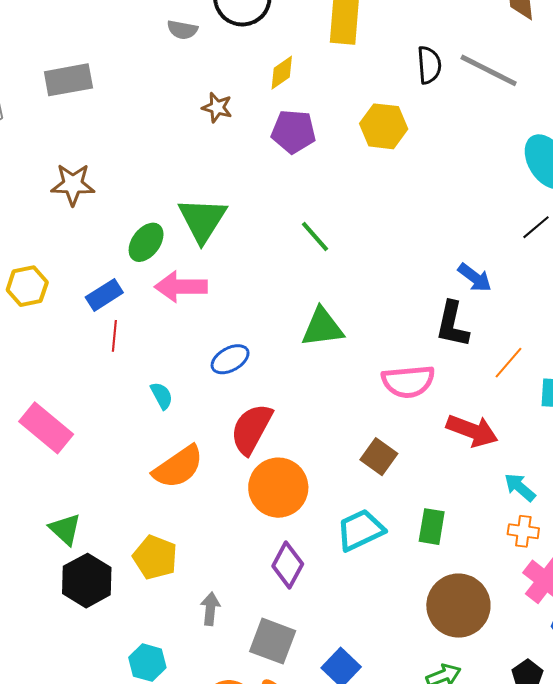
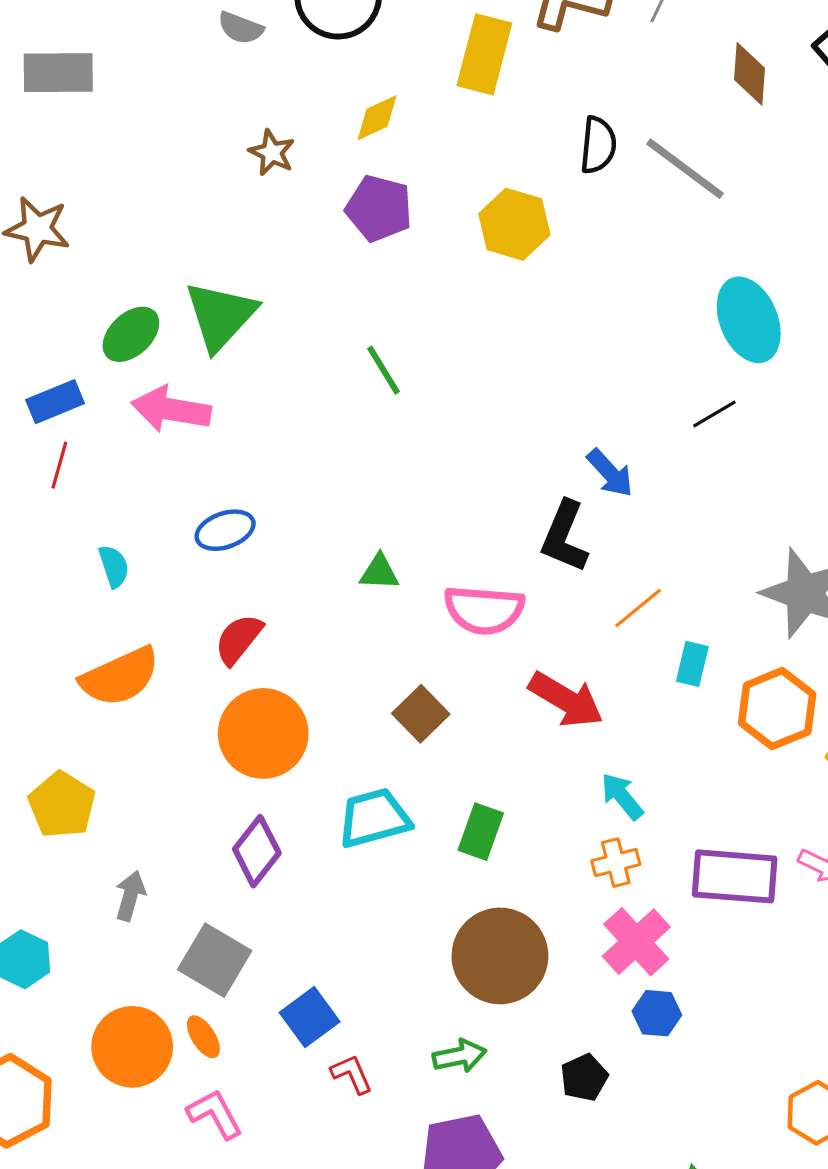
green triangle: (322, 327) -> (379, 572), moved, size x0.6
red semicircle: (251, 429) -> (239, 639), size x0.7
orange cross: (523, 531) -> (616, 863), turned -32

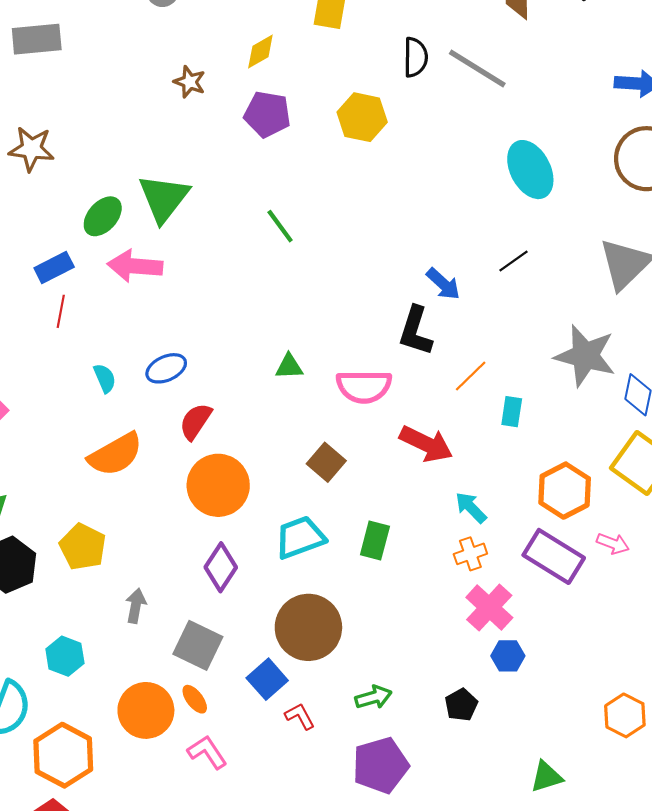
black line: (714, 414) -> (514, 261), moved
blue ellipse: (225, 530) -> (166, 368), moved
orange hexagon: (777, 709) -> (565, 491), moved
purple rectangle: (735, 876) -> (554, 556), turned 32
brown circle: (500, 956) -> (308, 627), moved

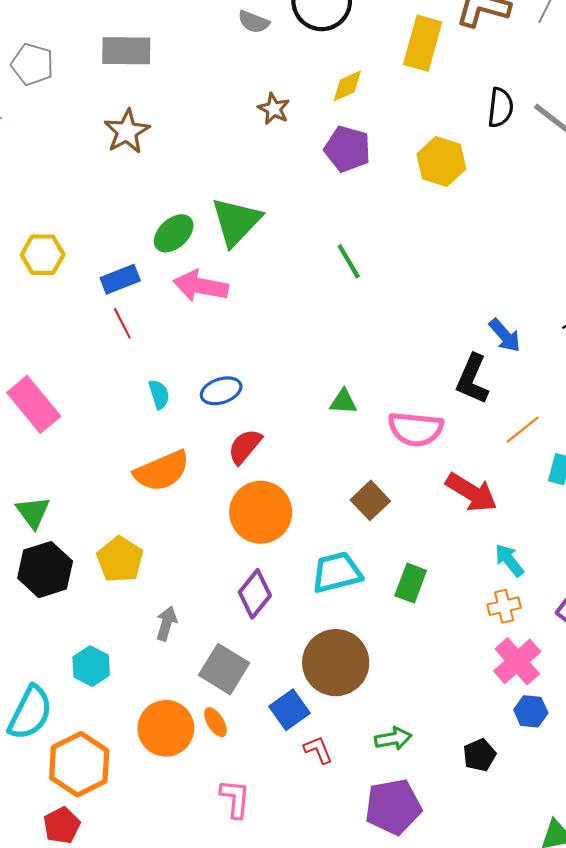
brown star: (31, 149) -> (127, 132), moved, turned 30
red line: (61, 311) -> (122, 323), turned -44
pink L-shape: (207, 752) -> (235, 799), moved, turned 33

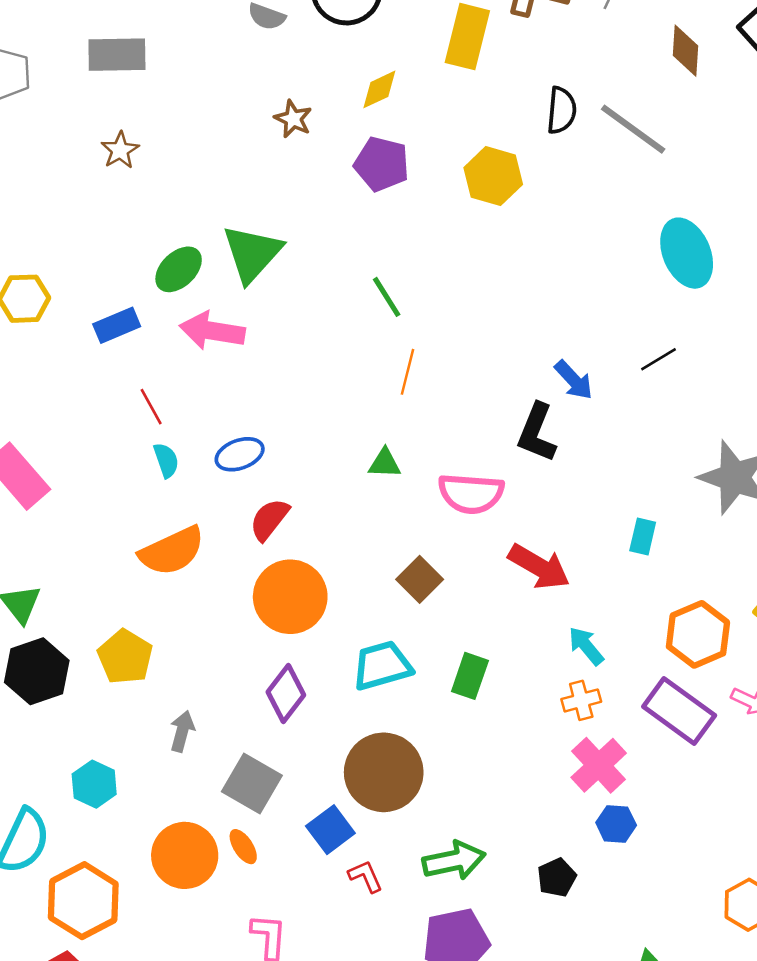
brown star: (127, 132) -> (120, 150), size x0.7
red line: (122, 323) -> (151, 407), moved
orange line: (523, 430) -> (408, 372), moved, turned -36
green arrow: (393, 739) -> (454, 861), size x1.4

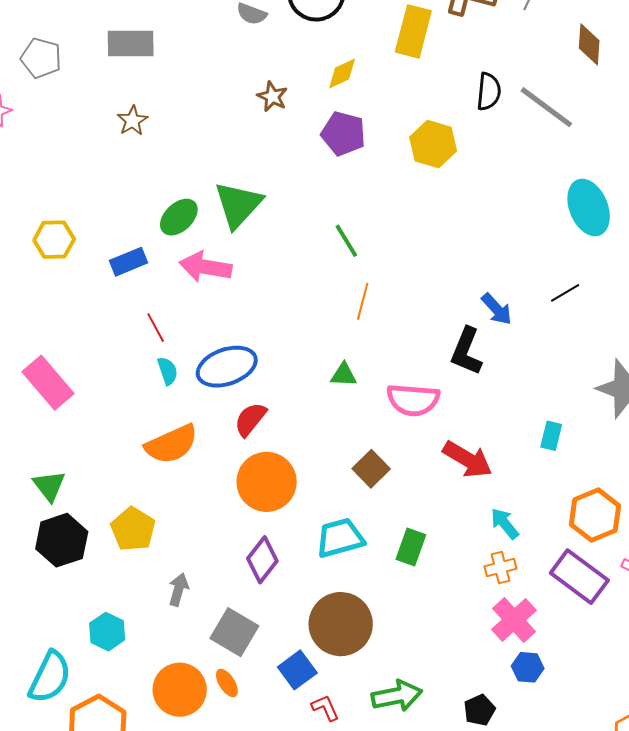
blue ellipse: (240, 454) -> (227, 367), size x1.5

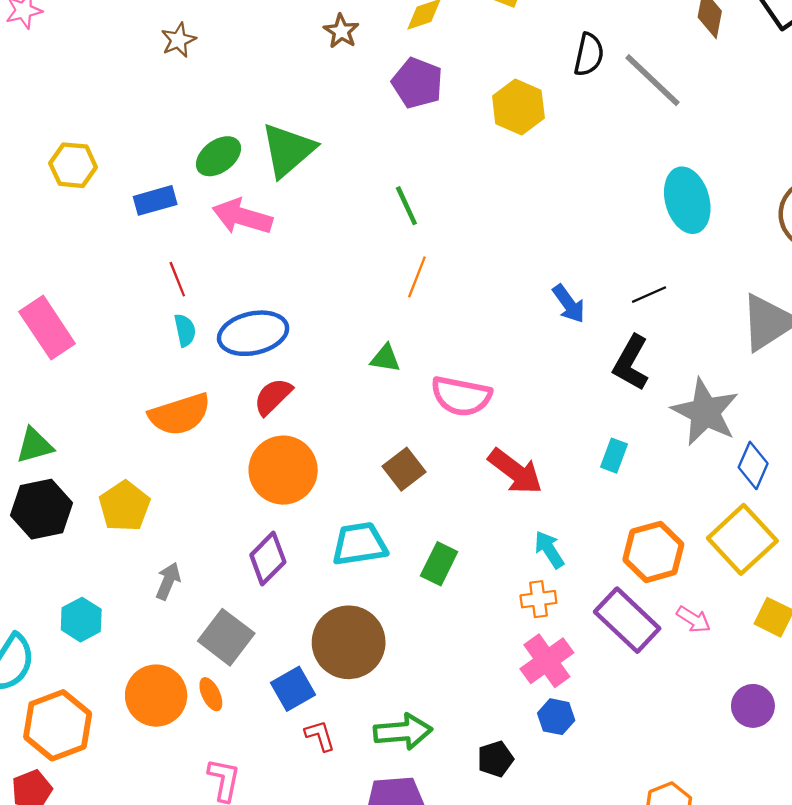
black L-shape: (466, 351) -> (631, 363), moved
green triangle: (49, 486) -> (35, 445), turned 45

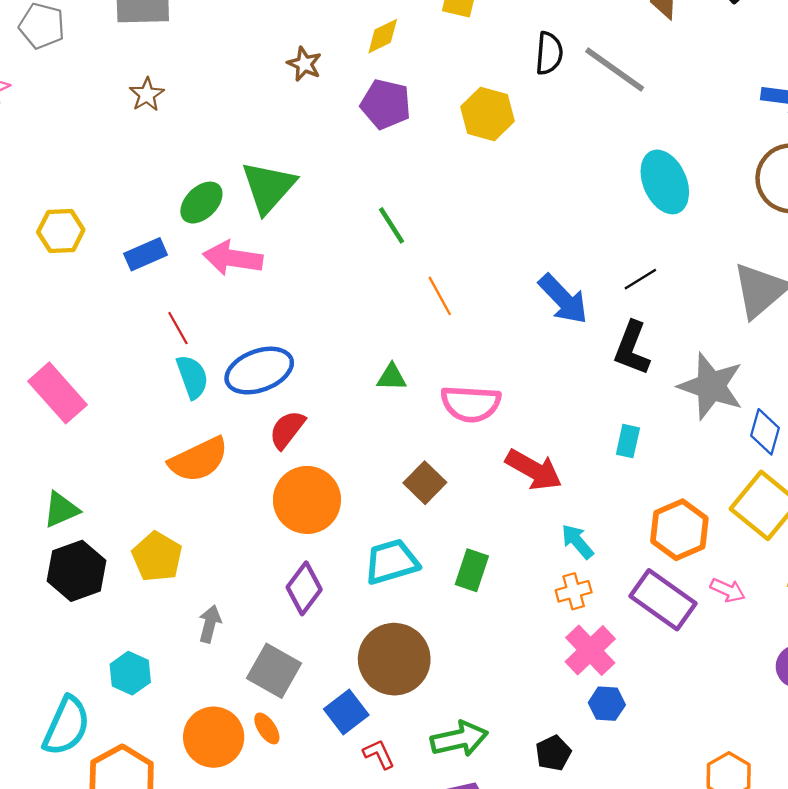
orange line: (417, 277) -> (440, 296), moved, turned -42
blue arrow: (569, 304) -> (563, 299), size x1.4
cyan semicircle: (185, 330) -> (192, 377), size x1.4

